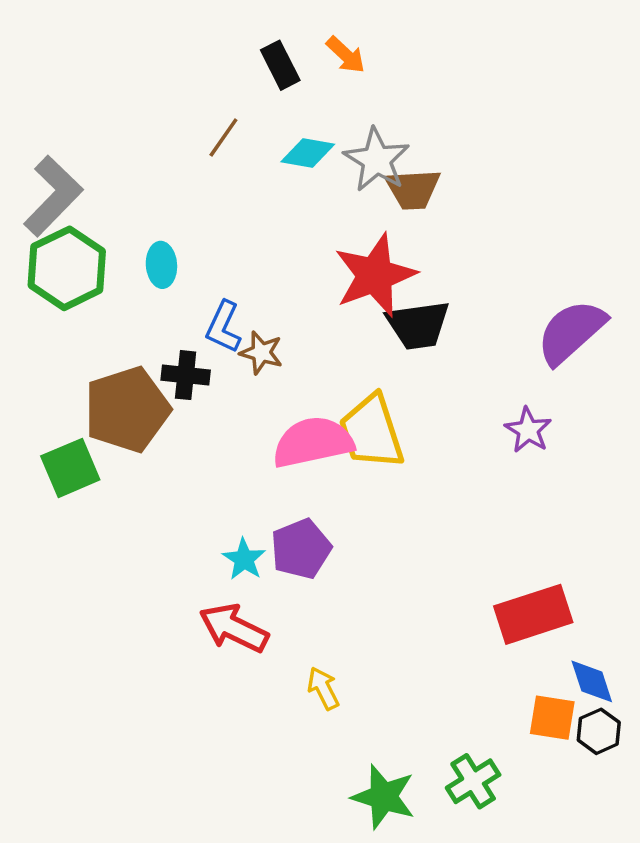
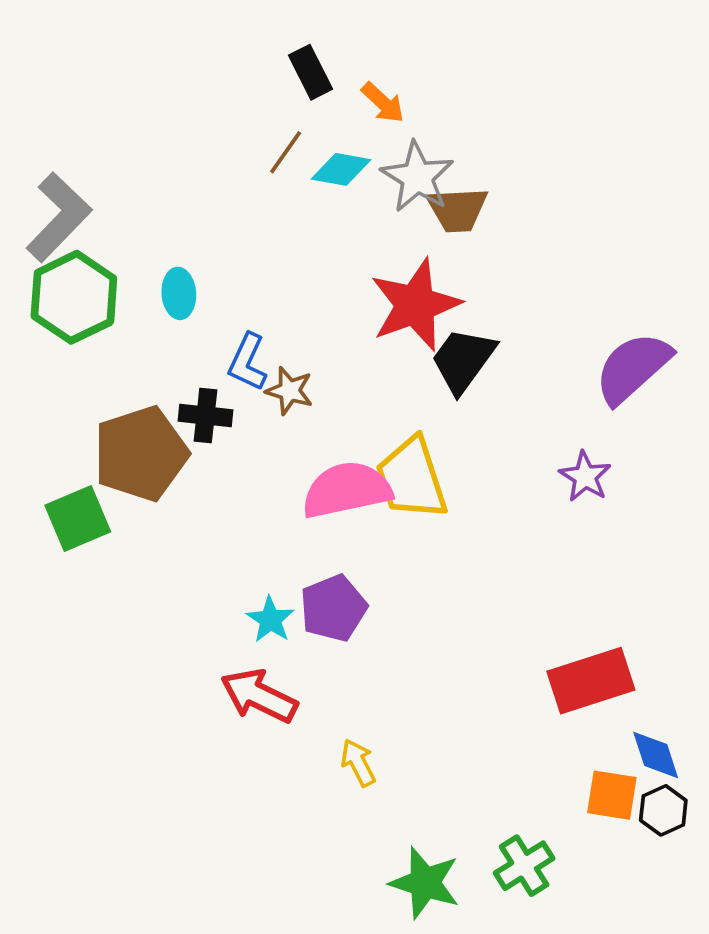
orange arrow: (346, 55) -> (383, 103), moved
brown line: (223, 137) -> (286, 152), moved
black trapezoid: (418, 325) -> (463, 360), turned 134

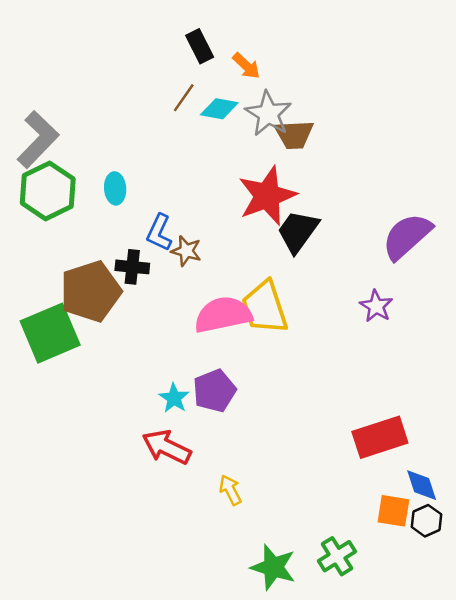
green square: (78, 519) -> (50, 333), size x1.4

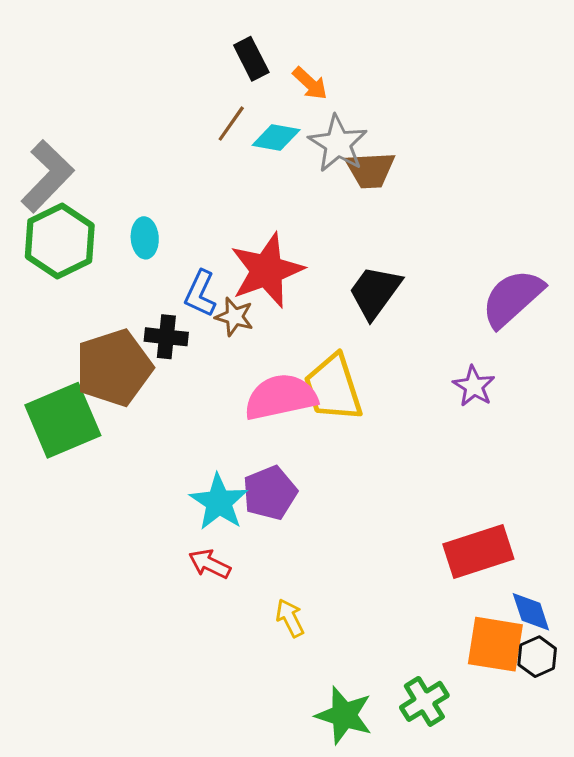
red star: (267, 196) -> (267, 270), moved
cyan star: (174, 398) -> (219, 502), size x1.5
red arrow: (167, 447) -> (210, 564), size x0.7
orange square: (393, 511) -> (495, 644), size x1.4

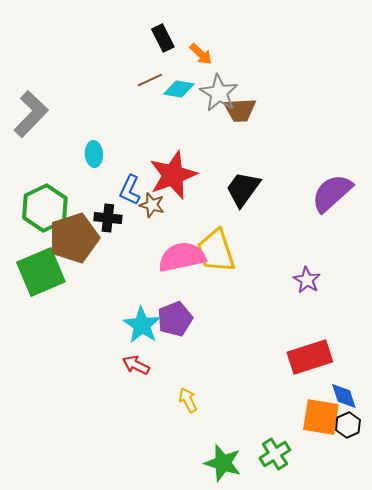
brown line: (231, 124) -> (150, 80), turned 30
green hexagon: (60, 241) -> (45, 208), moved
purple star: (474, 386) -> (307, 280), moved

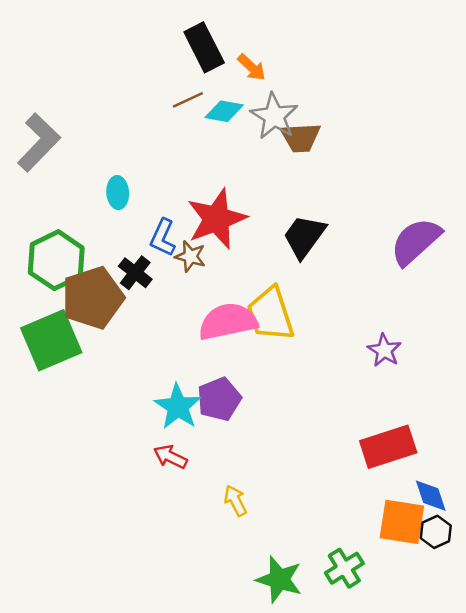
black rectangle: (163, 38) -> (204, 47), size x1.4
black cross: (108, 218) -> (135, 273), turned 32

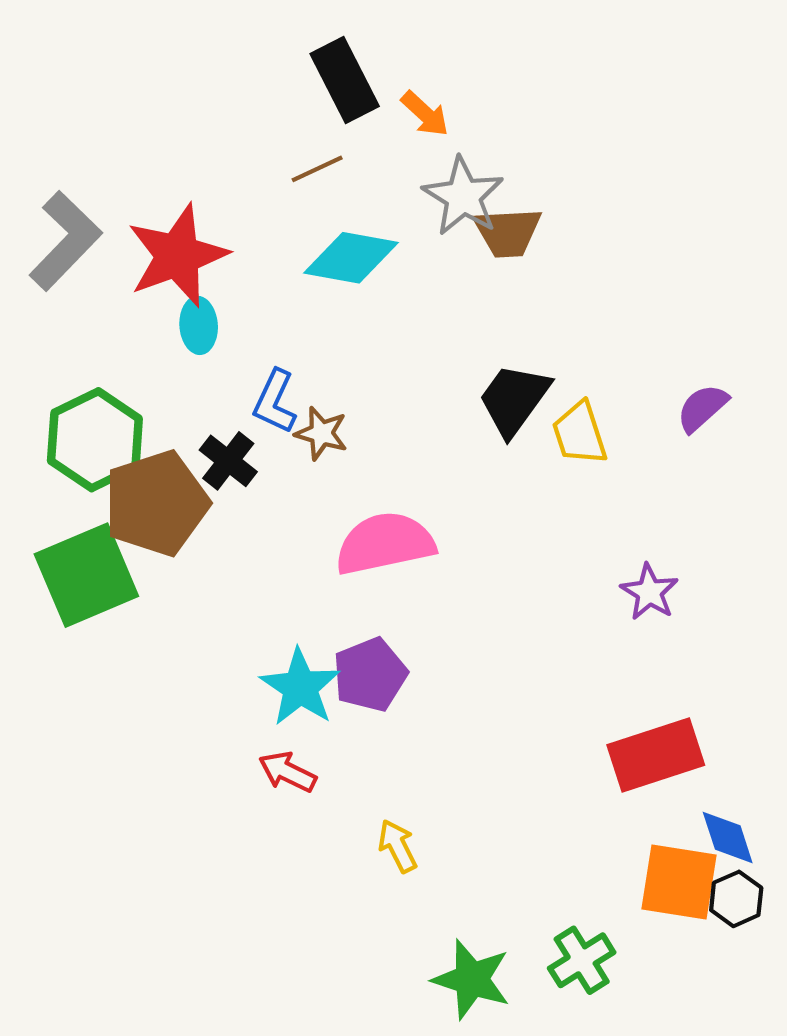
cyan diamond: (224, 111) -> (351, 258), moved, size x1.4
red star: (217, 219) -> (177, 256), moved
purple semicircle: (416, 241) -> (702, 408), size x0.6
yellow trapezoid: (270, 314) -> (580, 433), moved, size x0.7

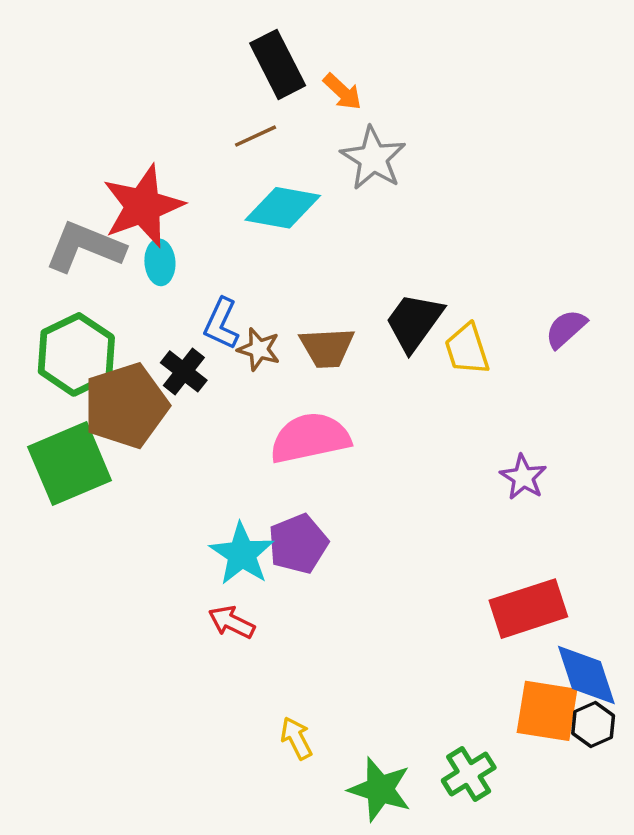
brown trapezoid: (508, 232) -> (327, 348), moved
gray L-shape: (65, 241) -> (85, 247), moved, turned -112
blue diamond: (728, 838) -> (586, 675), size x1.4
yellow arrow: (398, 846) -> (296, 738), moved

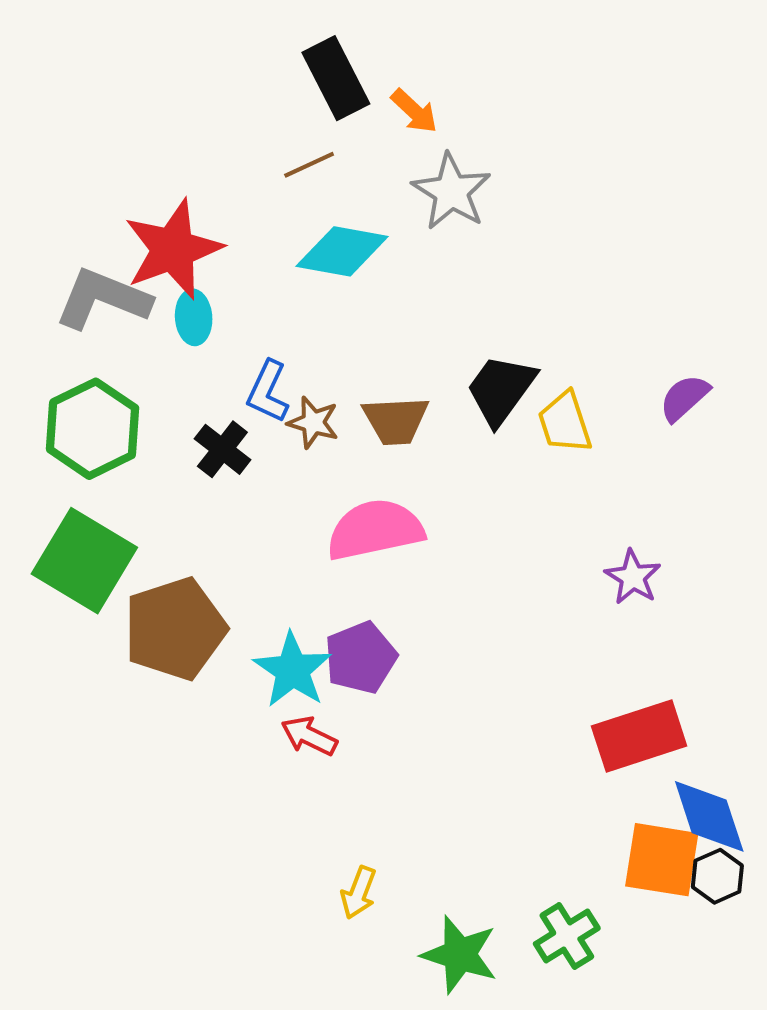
brown pentagon: (126, 406) -> (175, 629), moved
green square: (70, 464) -> (84, 561), turned -36
red arrow: (232, 622) -> (309, 736), moved
yellow arrow: (296, 738) -> (359, 893), turned -132

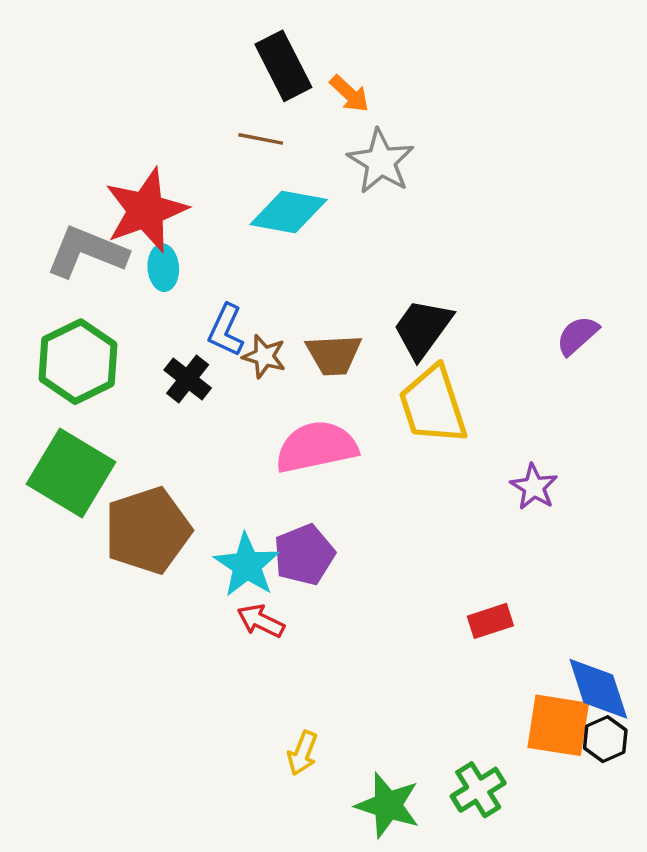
brown line: (309, 165) -> (261, 139), turned 36
yellow trapezoid: (565, 423) -> (433, 405), moved, size x1.5
red rectangle: (639, 736) -> (490, 621), moved, size x0.6

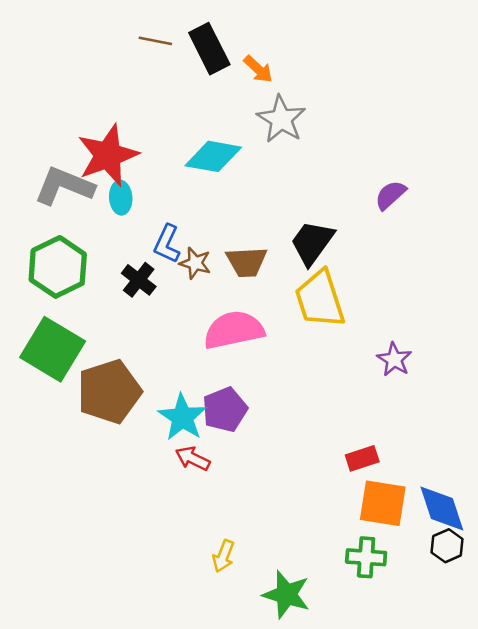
brown line: (261, 139) -> (155, 41), moved
purple semicircle: (577, 336) -> (390, 195), moved
orange square: (558, 725) -> (383, 503), moved
green cross: (478, 790) -> (366, 557), moved, turned 36

